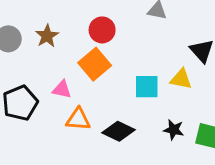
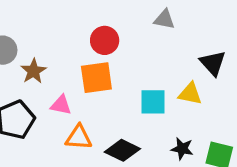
brown star: (47, 36) -> (33, 71), moved
orange square: (95, 64) -> (96, 78), turned 32

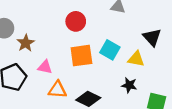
orange square: (96, 78) -> (81, 56), moved
cyan square: (153, 102) -> (110, 50), moved, turned 30
black star: (182, 149) -> (129, 85), moved

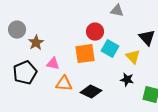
red circle: (76, 21) -> (95, 32), moved
yellow triangle: (136, 59) -> (133, 57), turned 35

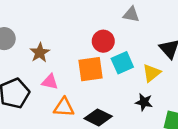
brown star: (36, 43) -> (40, 53), moved
cyan square: (110, 49) -> (122, 63), turned 36
yellow triangle: (133, 57) -> (152, 73), turned 35

